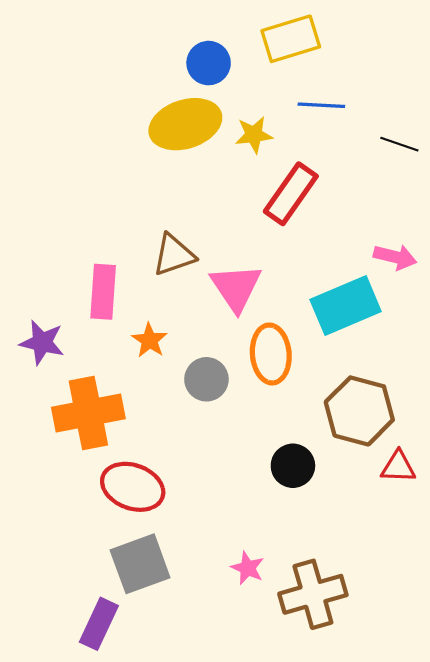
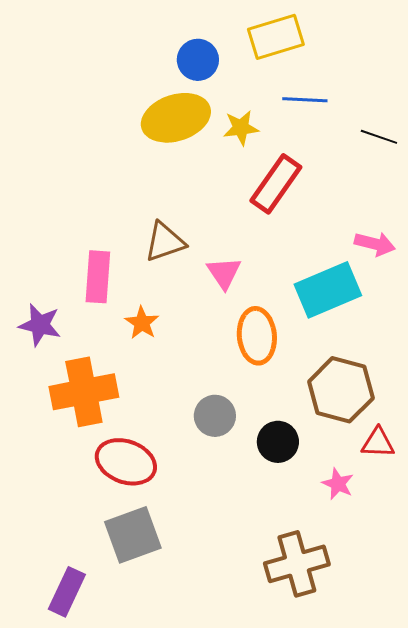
pink triangle: (236, 288) -> (224, 273), size x0.7
gray circle: (206, 379) -> (215, 416), moved
pink star: (248, 568) -> (338, 484), moved
purple rectangle: (99, 624) -> (67, 592), moved

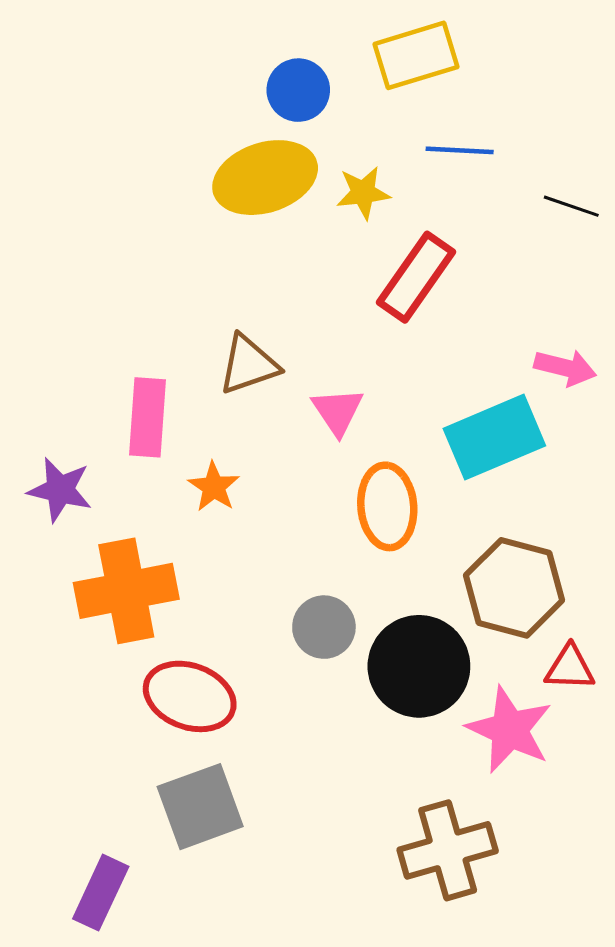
black circle: (278, 442) -> (419, 666), size x1.6
pink star: (338, 484) -> (509, 730), size x1.8

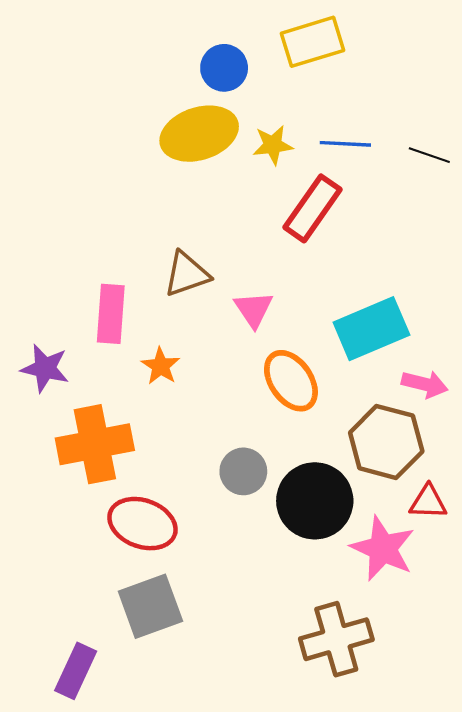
blue line: (460, 150) -> (345, 144), moved
pink arrow: (565, 368) -> (425, 384), moved
orange ellipse: (387, 506) -> (291, 381), turned -30

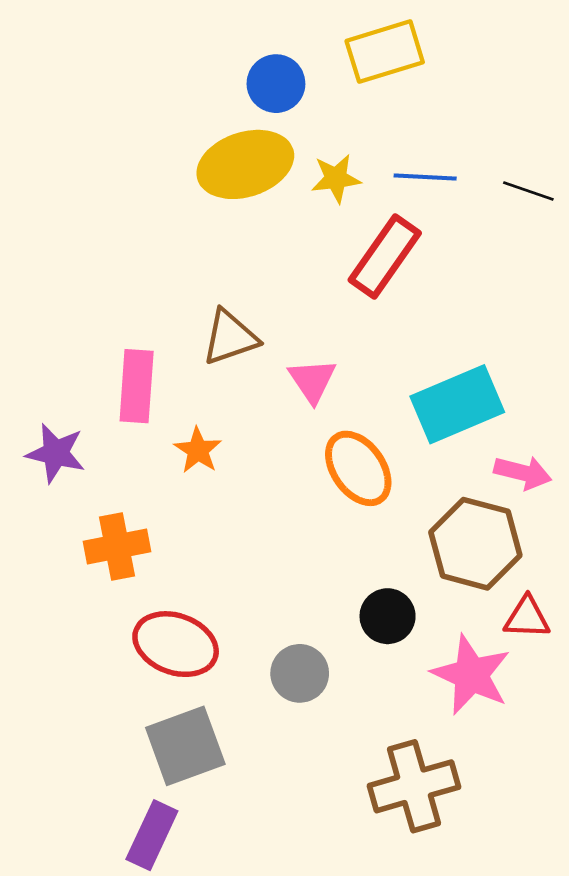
orange cross: (95, 444) -> (117, 546), size x0.7
gray circle: (243, 471) -> (300, 673), moved
black circle: (315, 501) -> (388, 616), size x0.6
purple rectangle: (76, 671) -> (152, 835), moved

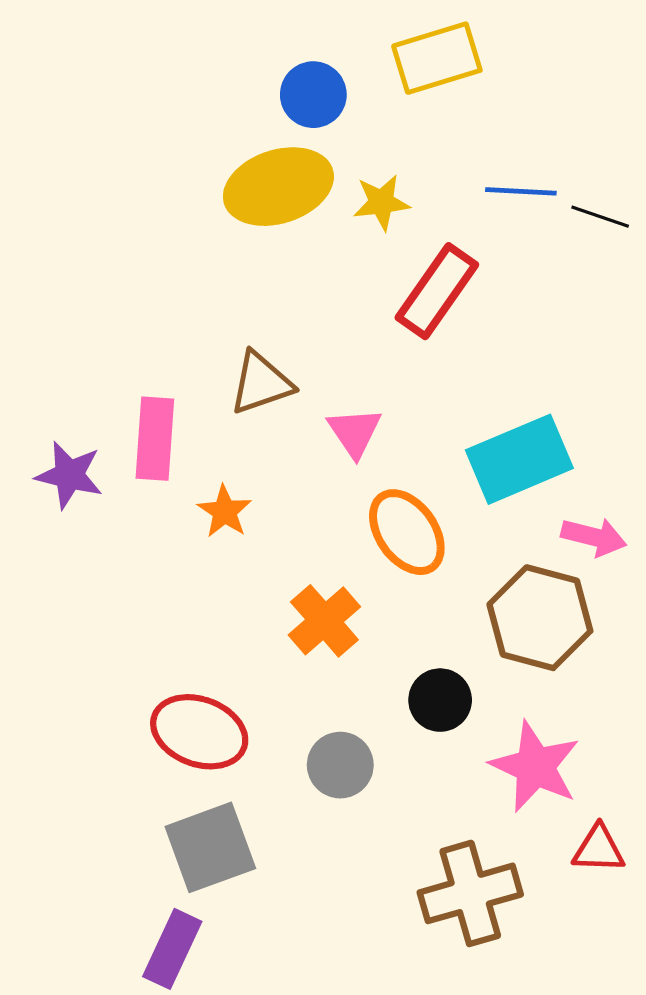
blue line: (425, 177) -> (521, 191), moved
purple star: (56, 453) -> (69, 475), moved
orange cross: (117, 546) -> (324, 621), moved, turned -30
red triangle: (527, 618) -> (599, 849), moved

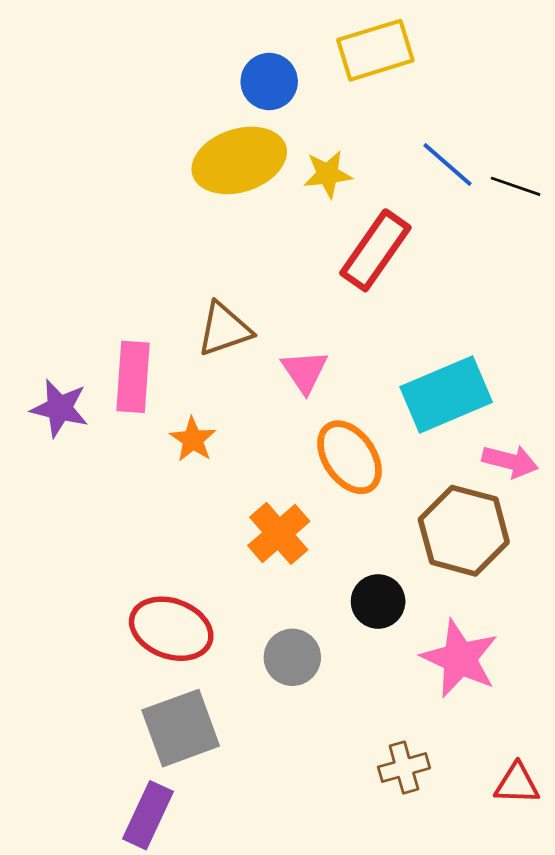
blue line: (521, 191) -> (448, 165), turned 38
red triangle: (599, 849) -> (517, 784), moved
brown cross: (470, 893) -> (404, 768), size x0.6

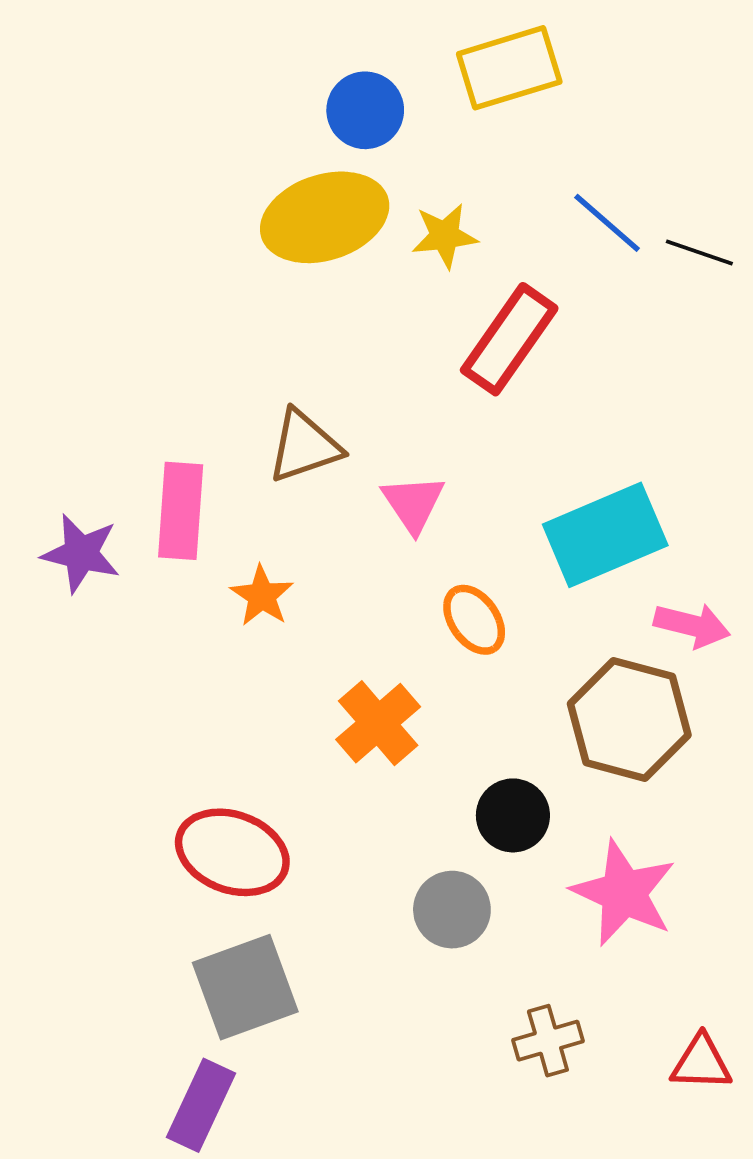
orange ellipse: (349, 457) -> (474, 620), size x0.7
gray circle: (292, 657) -> (452, 910), moved

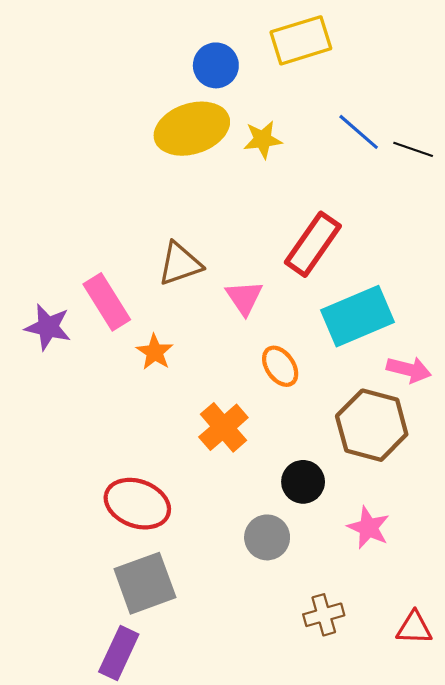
red rectangle: (509, 339) -> (313, 244), moved
pink rectangle: (181, 511) -> (107, 302), turned -36
pink star: (624, 893) -> (368, 528), size x0.7

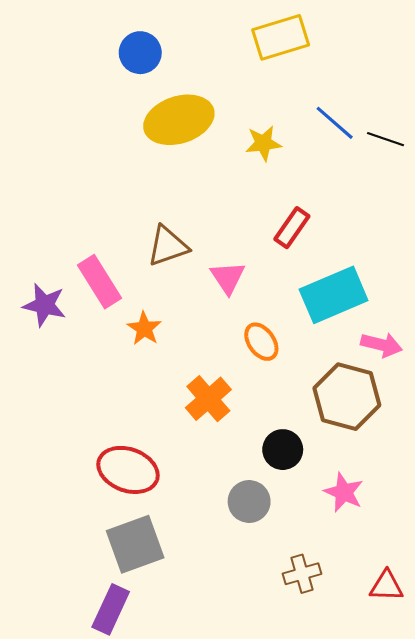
blue circle: (216, 65) -> (140, 53), moved
yellow star: (263, 140) -> (263, 143), moved
red rectangle: (313, 244) -> (292, 228), size x0.7

